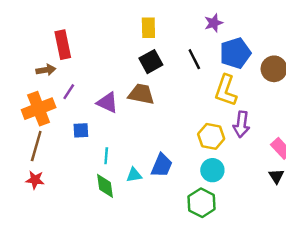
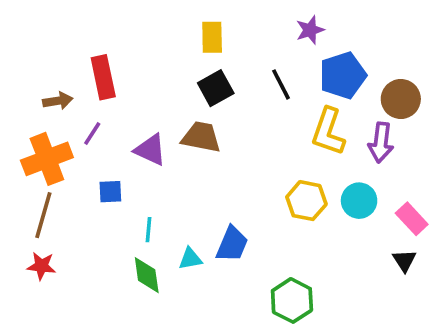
red rectangle: (63, 45) -> (103, 77), moved
purple arrow: (241, 124) -> (381, 143), moved
cyan circle: (212, 170) -> (359, 201), moved

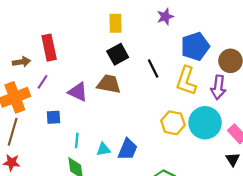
purple star: (310, 30) -> (165, 17), moved
black line: (281, 84) -> (153, 69), moved
cyan circle: (359, 201) -> (205, 123), size x1.5
cyan triangle: (190, 259) -> (103, 149), moved

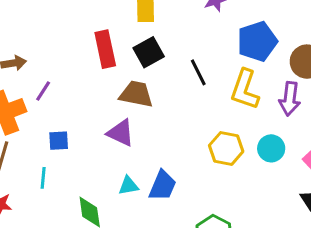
red rectangle: (49, 48) -> (105, 49), moved
purple triangle: (78, 92) -> (121, 133), moved
cyan circle: (205, 123) -> (271, 148), size x0.6
cyan line: (77, 140) -> (43, 178), moved

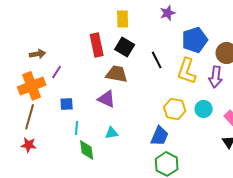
black square: (149, 52) -> (125, 47), turned -30
cyan line: (43, 178) -> (77, 128), moved
blue trapezoid: (163, 186) -> (160, 136), moved

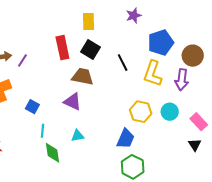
purple line: (57, 72) -> (22, 61), moved
blue square: (67, 104) -> (32, 107), turned 32

